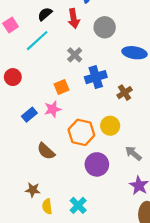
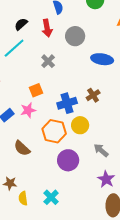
blue cross: (96, 77) -> (67, 103), moved

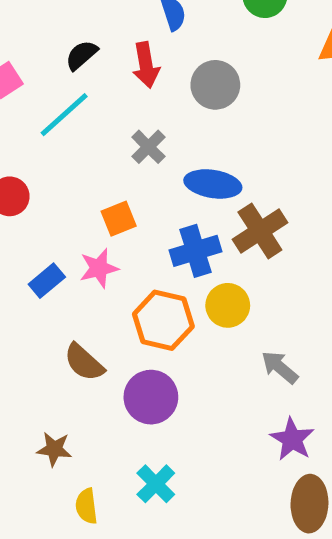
blue ellipse: (102, 59) -> (213, 184), moved
brown cross: (93, 95) -> (260, 231), size x1.5
purple circle: (68, 160) -> (151, 397), moved
yellow semicircle: (23, 198) -> (86, 506), moved

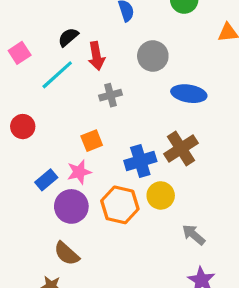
red arrow: (146, 65) -> (96, 56), moved
gray cross: (148, 147) -> (111, 95), turned 30
blue ellipse: (213, 184) -> (189, 94), moved
brown semicircle: (84, 362) -> (67, 253), moved
purple circle: (151, 397) -> (71, 206), moved

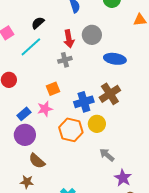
red arrow: (96, 56) -> (69, 39), moved
purple circle: (71, 206) -> (25, 135), moved
gray arrow: (194, 235) -> (107, 155), moved

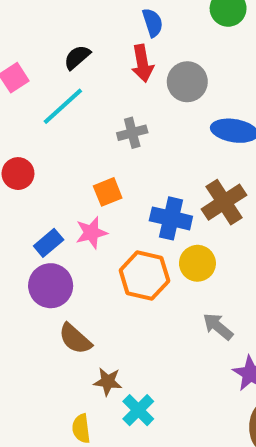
red arrow: (69, 39) -> (142, 63), moved
blue cross: (84, 102) -> (171, 218), turned 30
brown star: (27, 182) -> (108, 382), moved

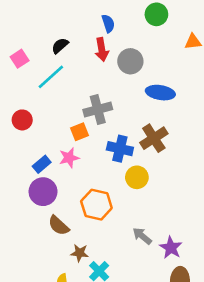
gray cross: (132, 133) -> (98, 110), moved, size x1.5
orange hexagon: (144, 276) -> (96, 205), moved
gray arrow: (218, 326) -> (142, 236), moved

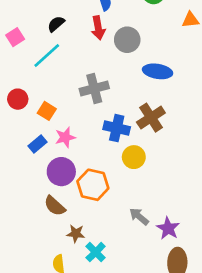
orange square: (80, 132) -> (47, 111), moved, turned -36
purple circle: (43, 192) -> (61, 172), moved

